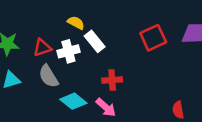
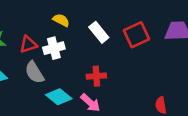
white rectangle: (95, 41) -> (99, 32), moved

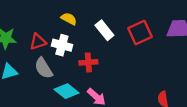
white cross: (54, 48) -> (62, 45), turned 30
red cross: (96, 76) -> (88, 62), moved

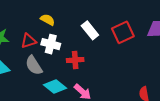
yellow semicircle: (69, 19) -> (48, 20), moved

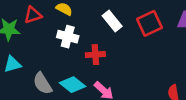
red triangle: (28, 41) -> (33, 15), moved
gray semicircle: (34, 65) -> (42, 83), moved

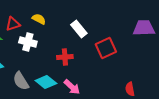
red square: (149, 23) -> (106, 48), moved
white cross: (68, 37) -> (28, 42), moved

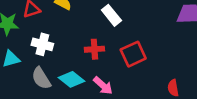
white cross: (28, 42) -> (42, 44), moved
red square: (106, 48) -> (133, 54), moved

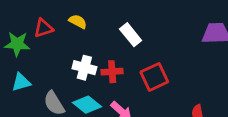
white cross: (42, 44) -> (84, 68), moved

